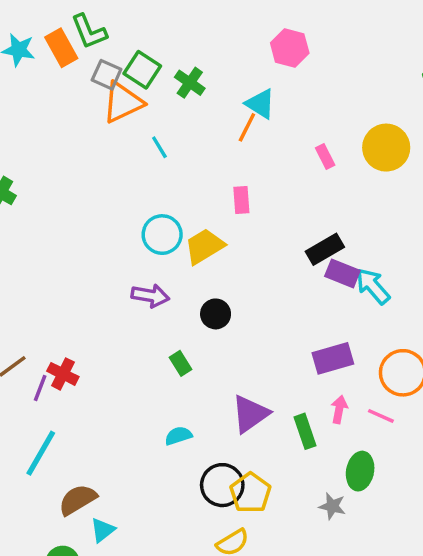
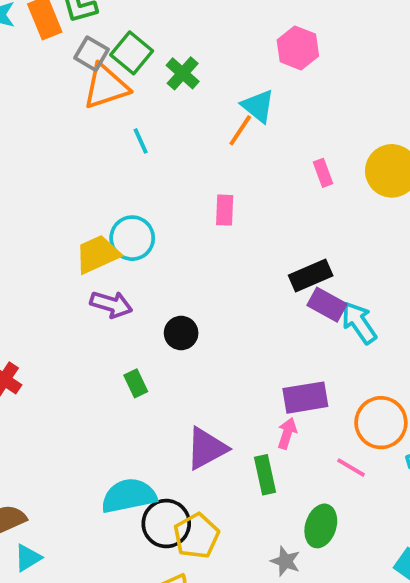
yellow trapezoid: (204, 246) -> (97, 254), moved
pink arrow: (339, 409) -> (287, 433), moved
cyan semicircle: (178, 436) -> (129, 496), moved, size x1.8

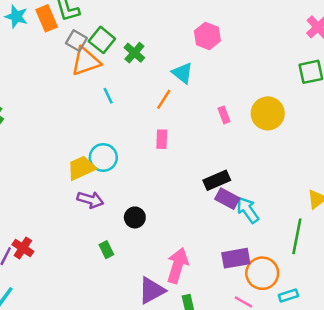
orange line: (240, 130) -> (164, 99), moved
purple rectangle: (305, 398) -> (236, 258), moved
pink arrow: (287, 433) -> (178, 266), moved, size x1.8

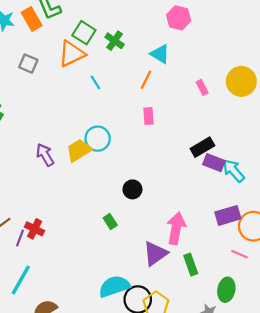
gray square: (76, 41) -> (28, 64), moved
purple arrow: (90, 200) -> (45, 155), moved, turned -130

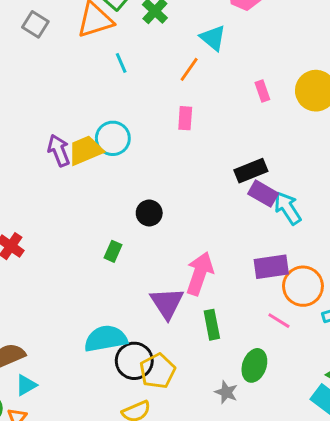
purple arrow: (45, 155) -> (59, 150), moved
green rectangle: (110, 221) -> (113, 251), turned 48
purple triangle: (155, 254) -> (167, 303), turned -36

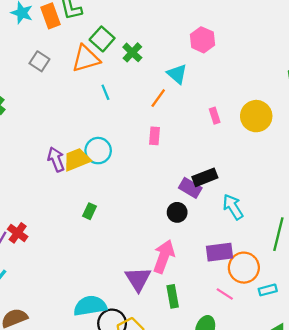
purple rectangle: (263, 194) -> (190, 188), moved
black circle: (149, 213) -> (177, 212), moved
green rectangle: (113, 251) -> (89, 211), moved

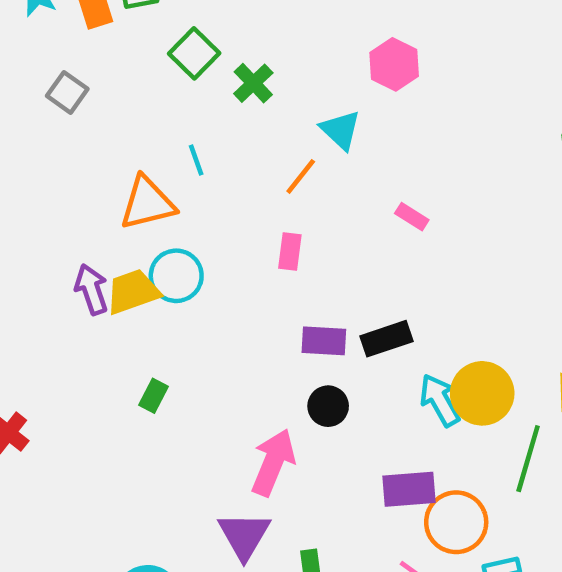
orange triangle: (86, 59) -> (147, 203), moved
pink rectangle: (215, 116) -> (412, 217), turned -42
yellow circle: (256, 116) -> (482, 393), moved
purple rectangle: (190, 188) -> (324, 341), moved, turned -30
pink arrow: (164, 256) -> (273, 462), moved

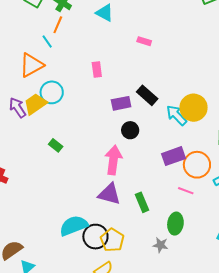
orange line: (301, 176) -> (58, 25), moved
black rectangle: (387, 339) -> (147, 95), turned 75
green rectangle: (153, 396) -> (56, 145), turned -64
purple triangle: (244, 535) -> (109, 194), turned -30

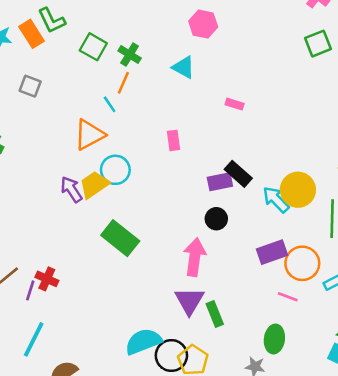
purple rectangle: (121, 103) -> (220, 182), moved
green rectangle: (56, 145) -> (120, 238), size x2.0
purple triangle: (109, 194) -> (189, 301), turned 45
green rectangle: (142, 202) -> (215, 314), moved

